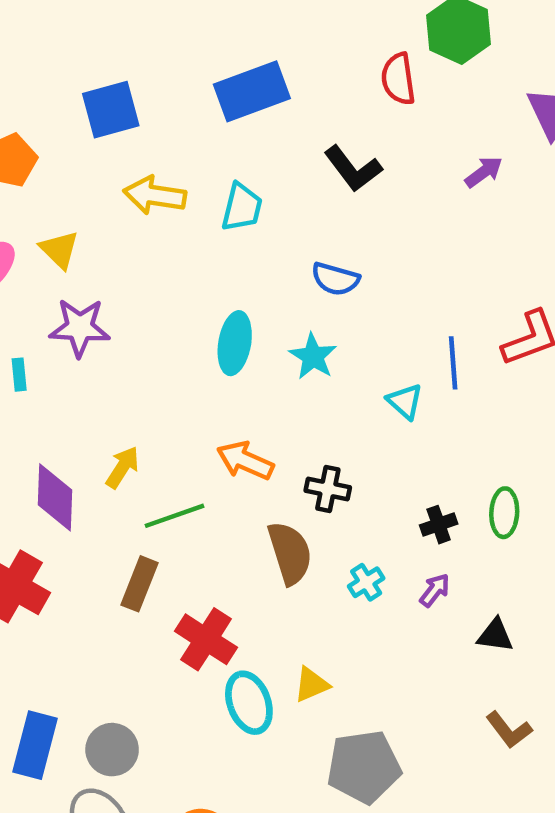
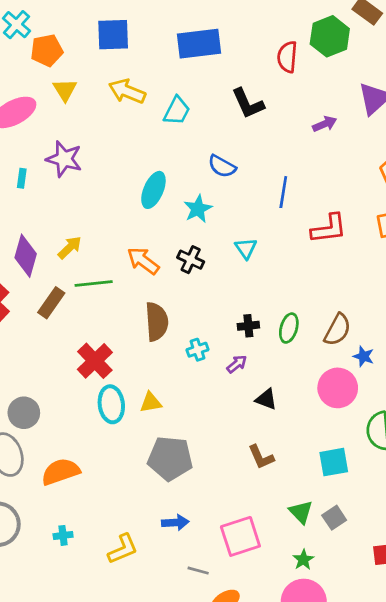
yellow triangle: (59, 250) -> (65, 90), moved
blue line: (453, 363) -> (283, 192), moved
black cross: (328, 489) -> (191, 260), moved
brown rectangle: (140, 584) -> (51, 303), moved

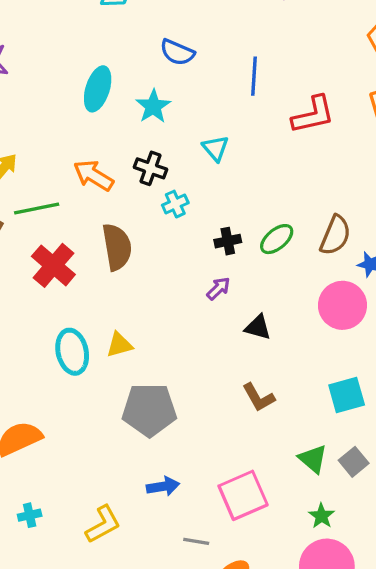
green ellipse: (289, 328) -> (277, 239), turned 40
cyan cross: (197, 350) -> (175, 204), moved
red cross: (95, 361) -> (53, 265), moved

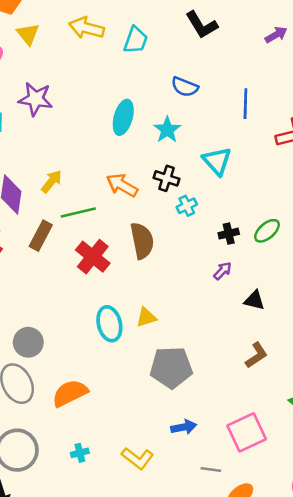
cyan triangle: (216, 148) -> (217, 161), size x1.4
brown L-shape: (258, 397) -> (256, 355), turned -92
yellow L-shape: (103, 524) -> (138, 458), turned 68

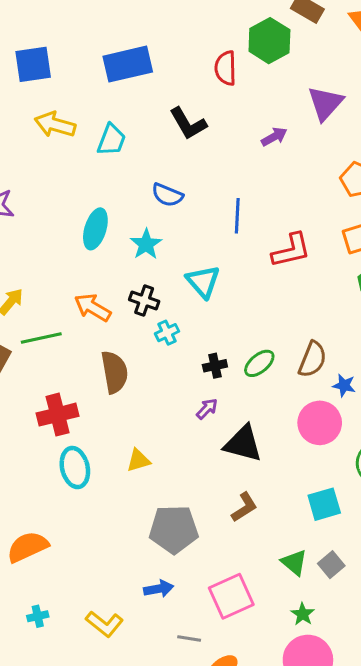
red cross: (93, 257) -> (58, 415), moved, turned 36
black triangle: (254, 300) -> (243, 444), size x1.6
yellow triangle: (146, 317) -> (138, 460), moved
gray pentagon: (171, 367) -> (174, 529), moved

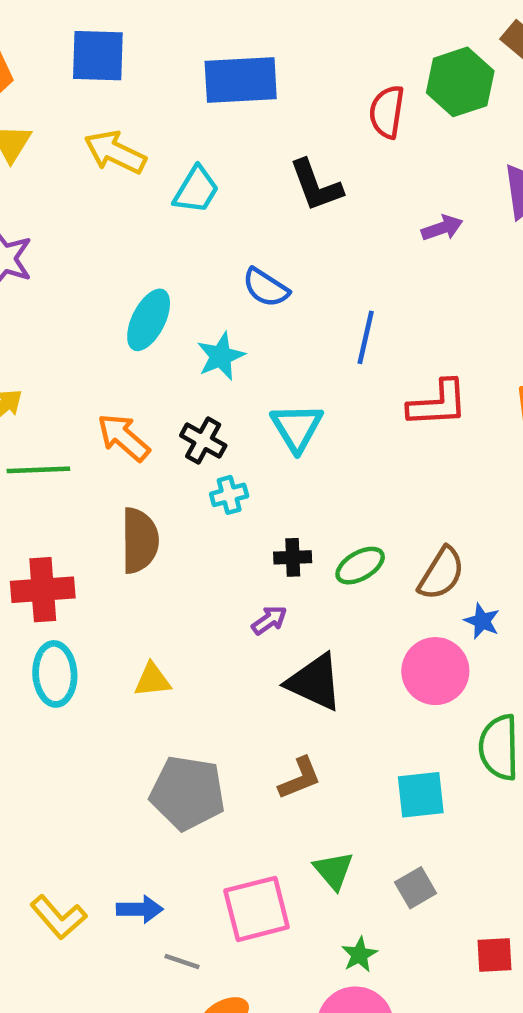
green triangle: (294, 562) -> (333, 870), moved
blue arrow: (159, 589) -> (140, 909), moved

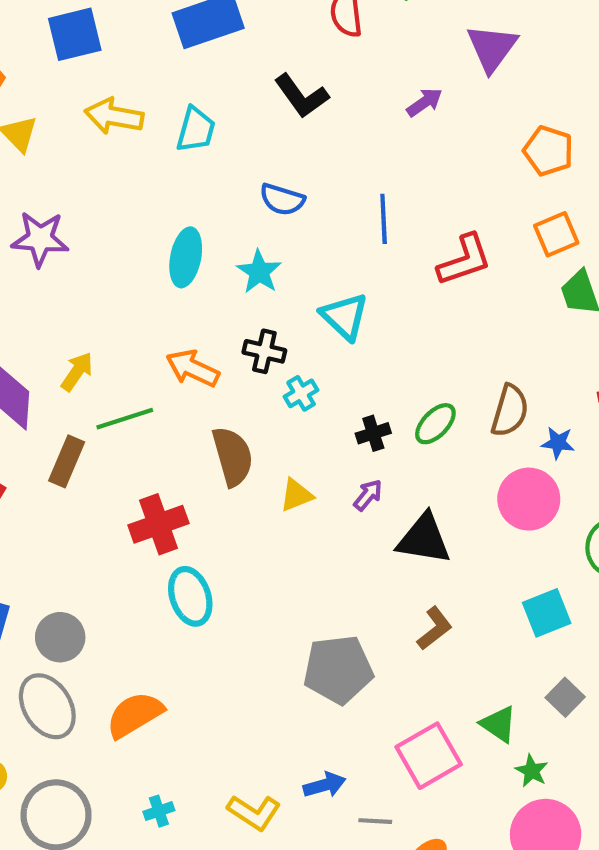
yellow triangle: (152, 680) -> (296, 495), moved
green triangle: (333, 870) -> (499, 724), moved

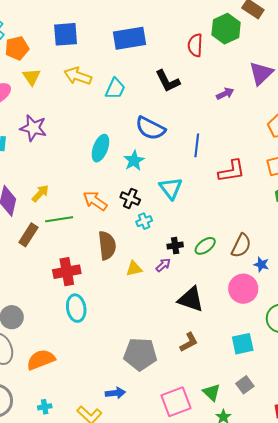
blue semicircle: (282, 199) -> (150, 128), size x1.4
purple arrow: (368, 495) -> (163, 265), moved
blue arrow: (325, 785) -> (115, 393), moved

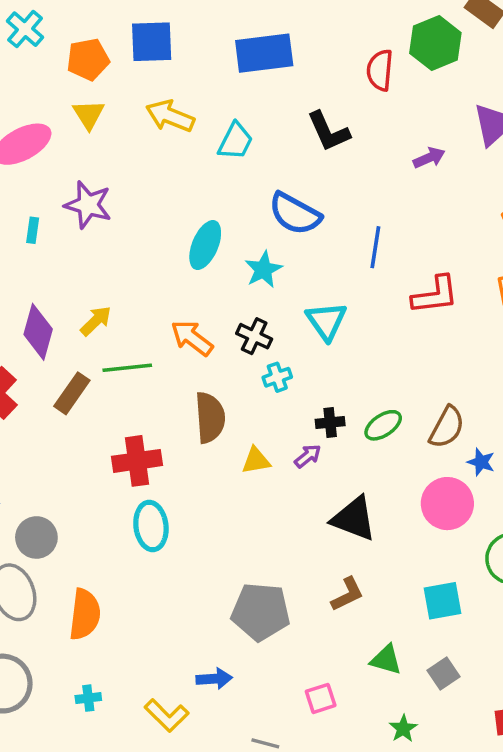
orange pentagon: (17, 48) -> (88, 59), moved
orange semicircle: (41, 360) -> (85, 614), turned 116
green triangle: (212, 392) -> (386, 660), moved, turned -30
pink square: (176, 402) -> (321, 698), size x0.6

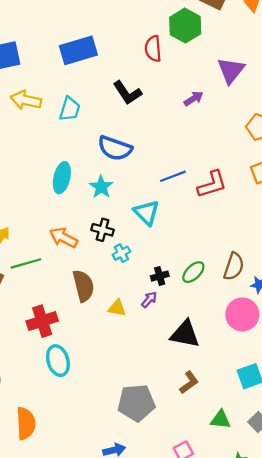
blue line: (375, 247) -> (173, 176), moved, turned 70
yellow triangle: (256, 460) -> (117, 308), turned 30

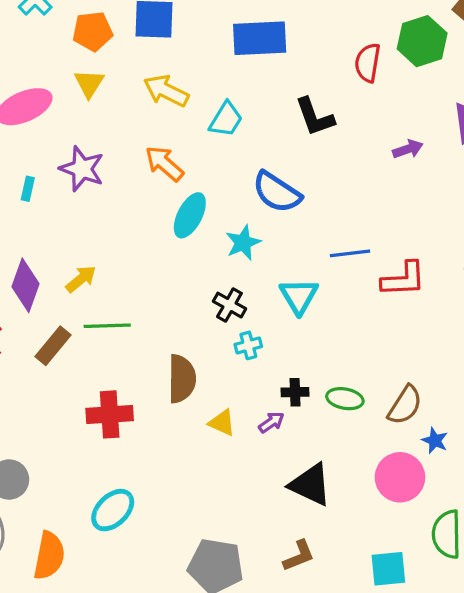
orange arrow: (63, 238) -> (164, 164), moved
green ellipse: (193, 272) -> (345, 399), turned 40
cyan ellipse: (58, 361) -> (113, 510), moved, turned 48

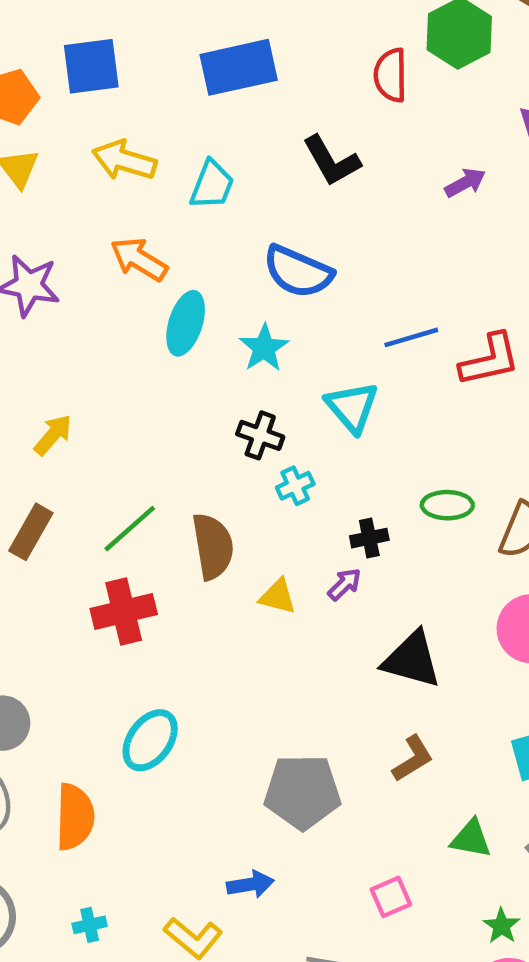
green line: (107, 326) -> (130, 529), moved, turned -30
green ellipse: (345, 399) -> (447, 505), moved

